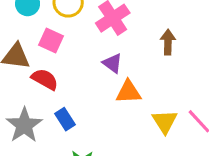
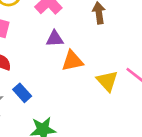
purple triangle: (112, 63) -> (55, 39), turned -30

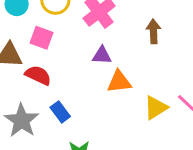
yellow triangle: (107, 81) -> (156, 108), turned 35

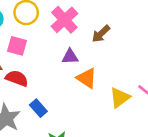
brown arrow: (153, 31) -> (101, 34), moved, turned -126
orange triangle: (119, 82) -> (87, 78), turned 45

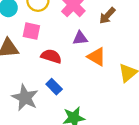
red semicircle: (17, 78) -> (51, 56), moved

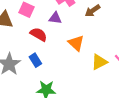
purple triangle: (80, 38) -> (55, 18), moved

